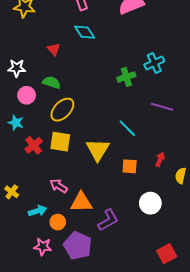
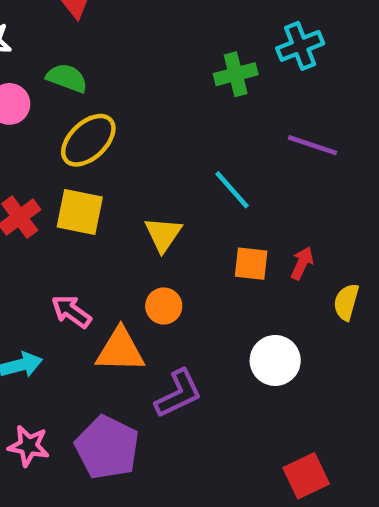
yellow triangle: (98, 150) -> (163, 234), size x0.7
orange square: (130, 166) -> (251, 264), moved
orange circle: (58, 222) -> (164, 306), moved

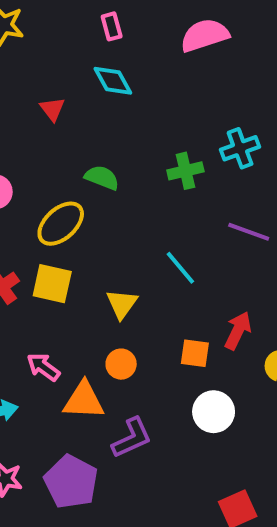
green semicircle: (67, 78) -> (102, 178), moved
red arrow: (302, 263) -> (238, 331), size x1.4
orange square: (251, 264) -> (195, 353), moved

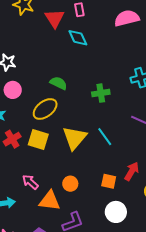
red triangle: (52, 109) -> (54, 18), moved, size x1.5
green cross: (185, 171) -> (101, 93), moved
green semicircle: (102, 178) -> (59, 83), moved
yellow triangle: (122, 304) -> (75, 138), moved, size x1.5

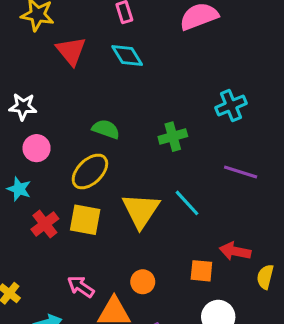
red triangle: (54, 18) -> (71, 51), moved
red arrow: (132, 171) -> (235, 251), turned -102

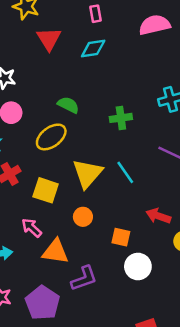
cyan diamond: (127, 56) -> (93, 49), turned -75
yellow square: (85, 220) -> (46, 190), moved
orange square: (201, 271) -> (121, 237), moved
orange circle: (143, 282) -> (83, 217), moved

